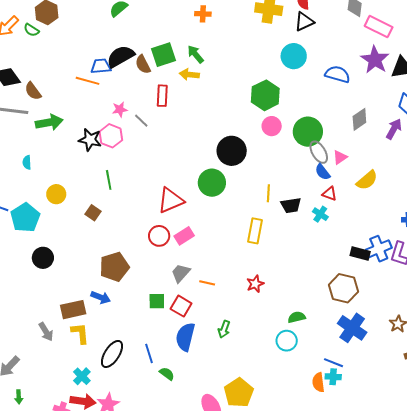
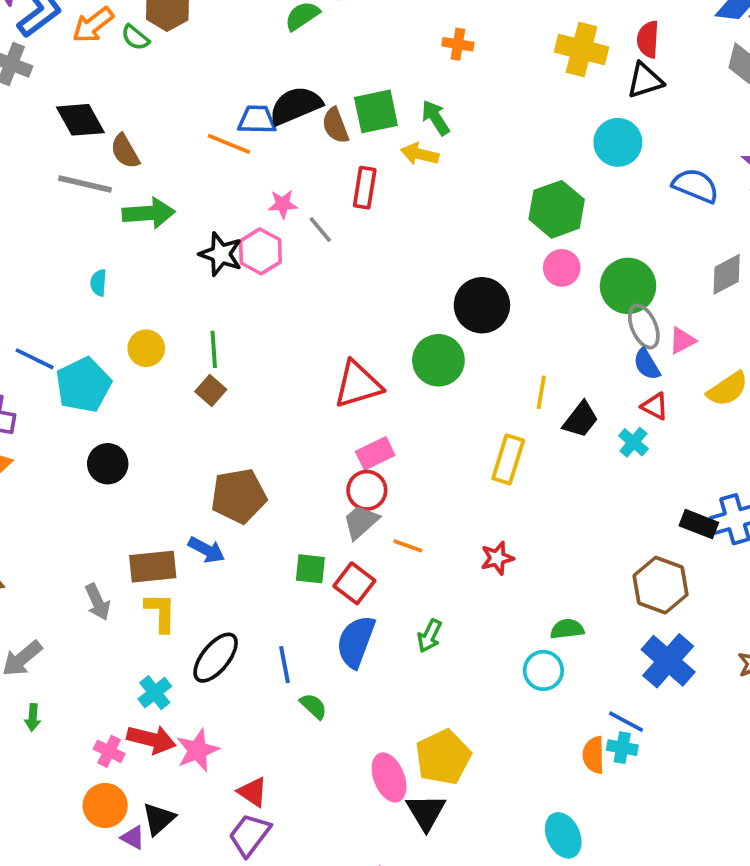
green line: (109, 180) -> (214, 349), moved
black trapezoid: (291, 205) -> (581, 420), turned -50
red circle: (159, 236) -> (367, 490), moved

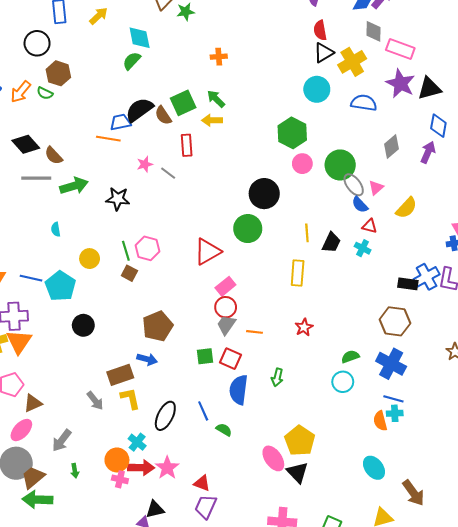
yellow cross: (581, 50) -> (352, 62), moved, turned -32
pink hexagon: (260, 251) -> (147, 248), moved
blue cross: (668, 661) -> (391, 364), moved
orange circle: (105, 805) -> (117, 460), moved
black triangle: (159, 819) -> (155, 509), turned 42

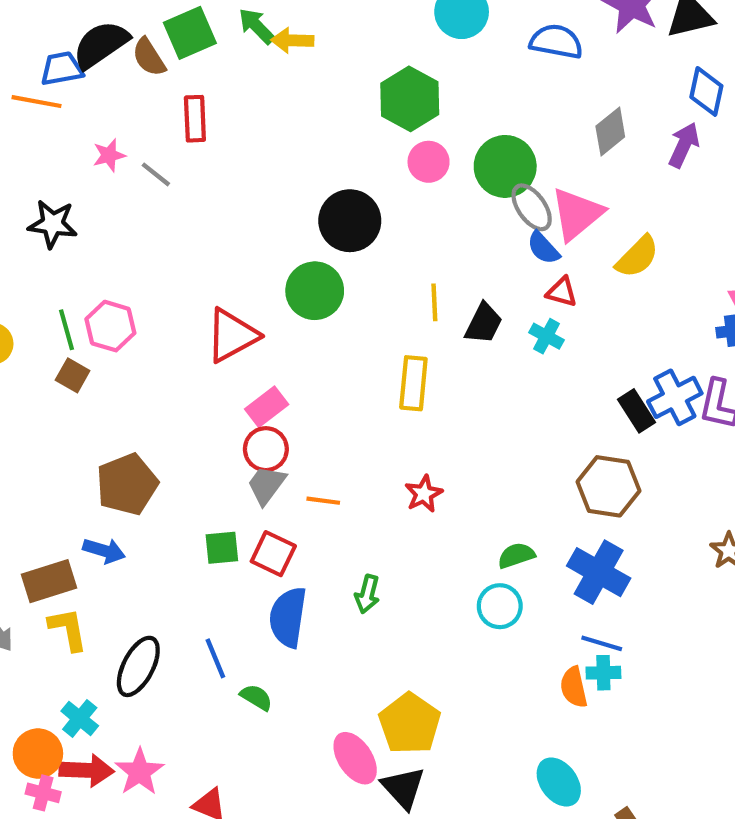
yellow arrow: (212, 120) -> (292, 40), moved
pink triangle: (376, 188) -> (577, 214), size x1.8
black rectangle: (408, 284) -> (637, 411), turned 48

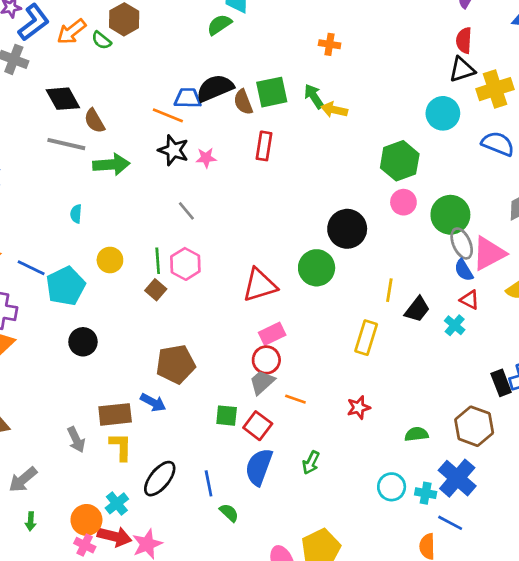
gray line: (156, 174) -> (186, 211), moved
black star: (53, 224) -> (173, 150), moved
green semicircle: (516, 555) -> (416, 434), moved
cyan cross: (603, 673) -> (426, 493), moved

